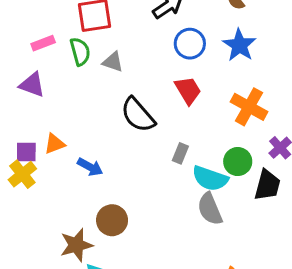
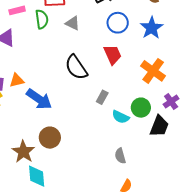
gray triangle: (113, 62) -> (73, 23), moved
blue arrow: (90, 167) -> (39, 99), size x1.5
cyan semicircle: (210, 178) -> (121, 117), size x0.7
gray semicircle: (210, 209) -> (120, 156), moved, size x0.7
brown star: (76, 245) -> (23, 152), turned -30

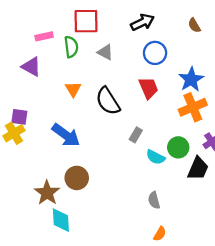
blue star: (152, 28) -> (191, 79), moved
orange cross: (153, 71) -> (193, 107), turned 30
orange triangle: (17, 80) -> (73, 89), moved, turned -49

